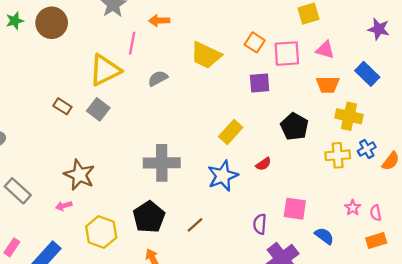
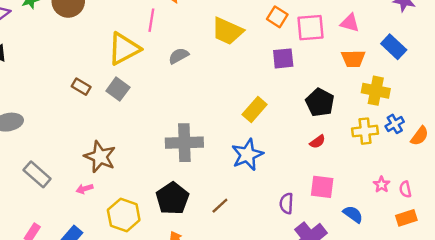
red semicircle: (263, 164) -> (317, 142), moved

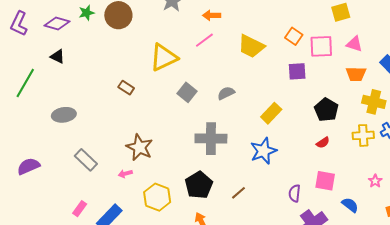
pink line: (151, 20) -> (204, 40), moved, turned 42
gray semicircle: (179, 56) -> (226, 93), moved
gray square: (118, 89) -> (187, 92), moved

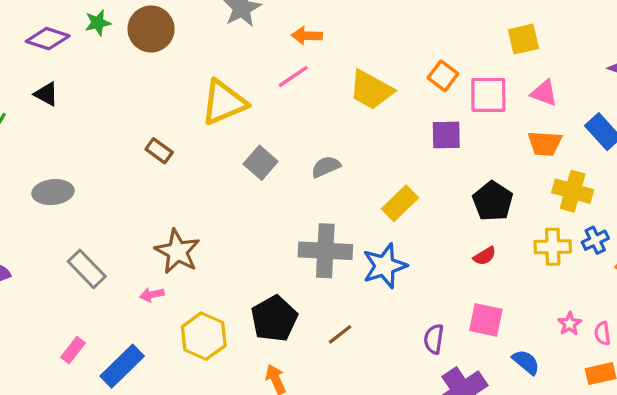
gray cross: (211, 139) -> (325, 251), moved

